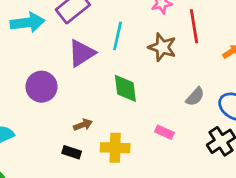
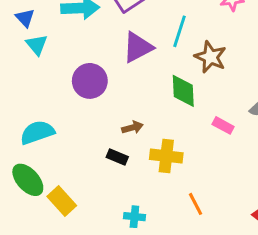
brown star: (162, 47) -> (210, 57), moved
pink rectangle: (164, 132) -> (223, 125), moved

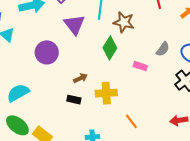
purple triangle: (138, 47) -> (74, 24), turned -30
green diamond: (183, 91) -> (110, 48), turned 45

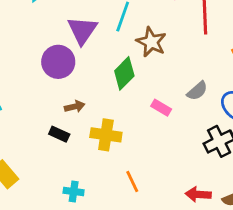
purple circle: (47, 52) -> (58, 62), moved

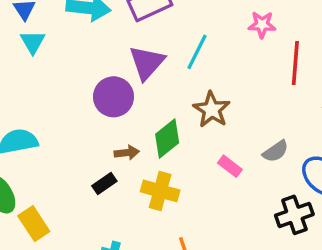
brown star: (151, 42) -> (212, 110), moved
green diamond: (124, 73) -> (167, 139), moved
black rectangle: (59, 134) -> (104, 183), turned -66

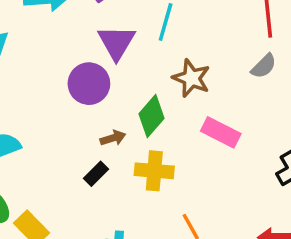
gray semicircle: (276, 151) -> (264, 66), moved
pink rectangle: (230, 166) -> (221, 132), size x1.5

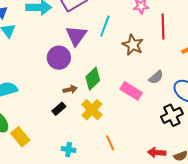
gray semicircle: (264, 66) -> (156, 77), moved
brown star: (191, 78) -> (133, 45), moved
yellow cross: (154, 171) -> (92, 110), turned 35

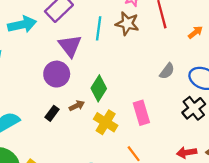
brown star: (133, 45) -> (127, 24), moved
pink rectangle: (131, 91) -> (141, 113), moved, turned 55
black rectangle: (59, 109) -> (52, 113), moved

